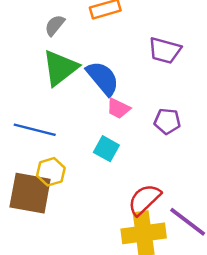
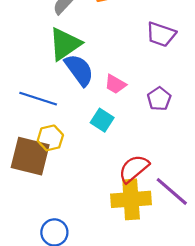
blue semicircle: (103, 78) -> (79, 70), moved
purple pentagon: (167, 121) -> (159, 99), turned 30

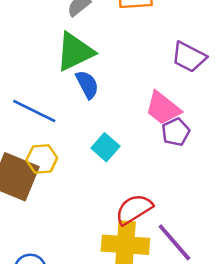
blue semicircle: (79, 70) -> (87, 85), size x0.7
pink trapezoid: (115, 84) -> (163, 108), moved, size x1.4

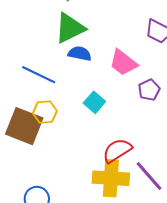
blue semicircle: (87, 85) -> (80, 54), turned -50
pink trapezoid: (163, 108) -> (123, 63), moved

